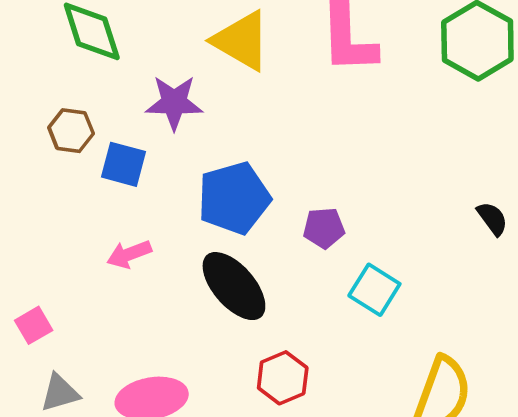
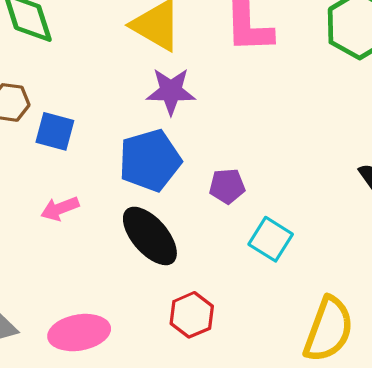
purple star: (174, 103) -> (171, 91), moved

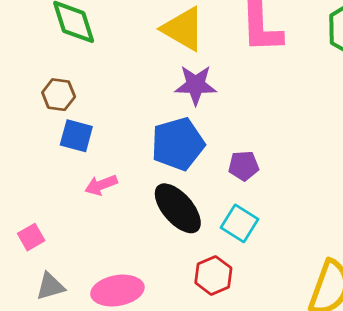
blue square: (55, 131) -> (76, 136), moved
cyan square: (271, 239) -> (239, 223), moved

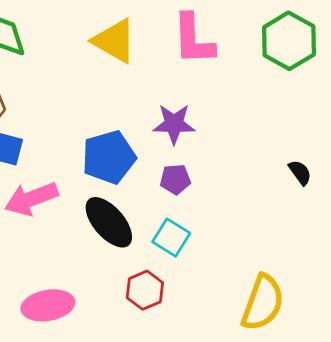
purple star: (196, 85) -> (174, 124), moved
pink arrow: (101, 185) -> (31, 199), size x1.6

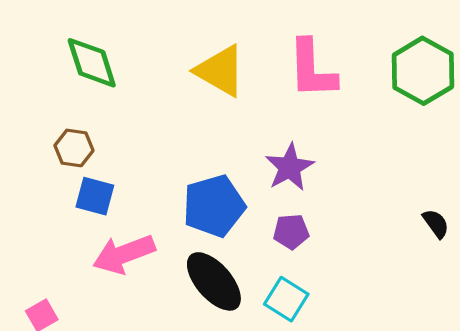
purple star: (174, 124) -> (290, 167), turned -30

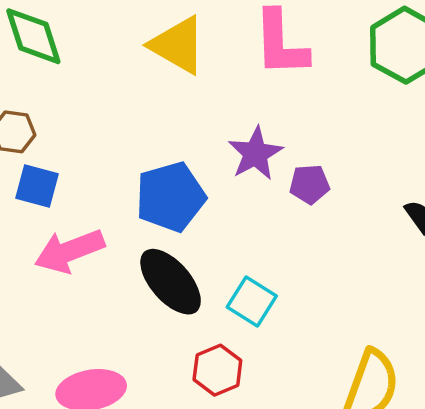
purple pentagon: (291, 232) -> (310, 184), moved

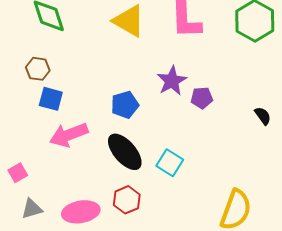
blue pentagon: (171, 197) -> (125, 105), size x0.7
red hexagon: (217, 370) -> (127, 200), moved

